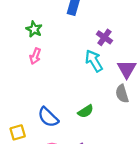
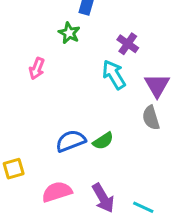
green star: (34, 29) -> (69, 33), moved
blue semicircle: (48, 117) -> (71, 141), moved, turned 115

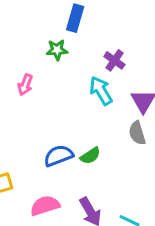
green star: (69, 33) -> (57, 50), turned -30

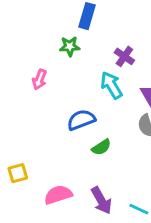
blue semicircle: (59, 156) -> (81, 120), moved

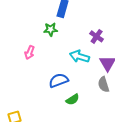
purple cross: (124, 56) -> (97, 36), moved
cyan arrow: (111, 85) -> (80, 56), turned -42

